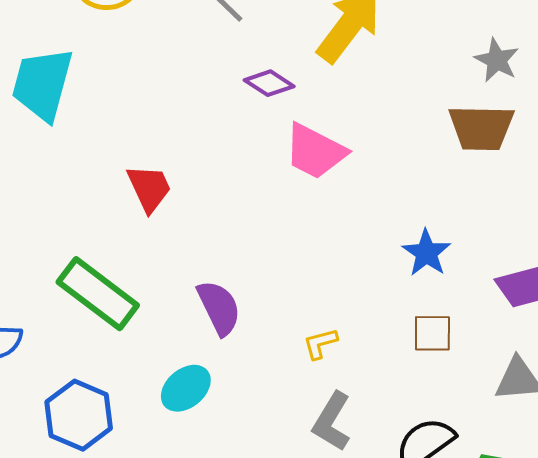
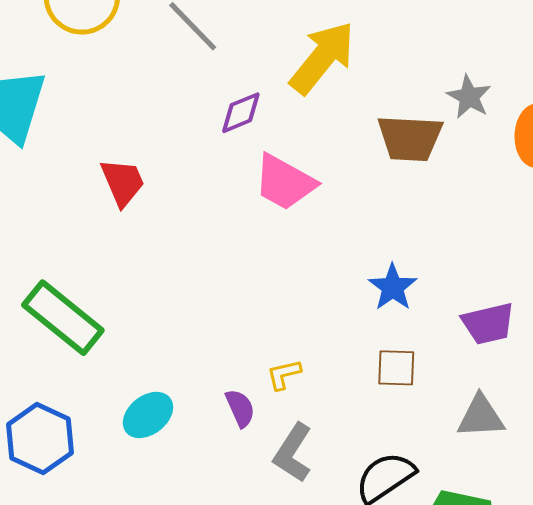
purple diamond: (269, 83) -> (241, 113), turned -57
brown trapezoid: (481, 128) -> (410, 138), moved
red trapezoid: (149, 188) -> (123, 182), moved
purple semicircle: (219, 308) -> (240, 408), moved, size x0.7

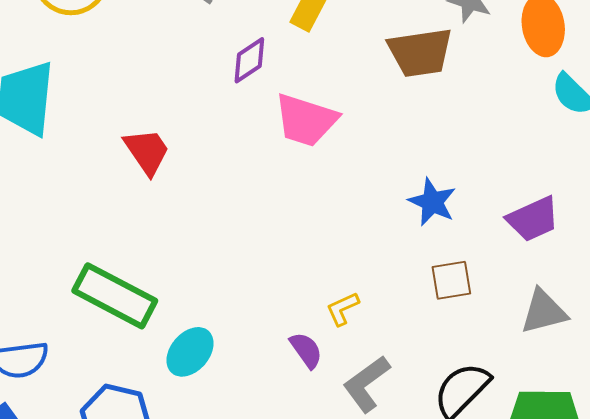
cyan ellipse: (148, 415) -> (190, 352), moved
gray L-shape: (293, 453) -> (366, 384), turned 32

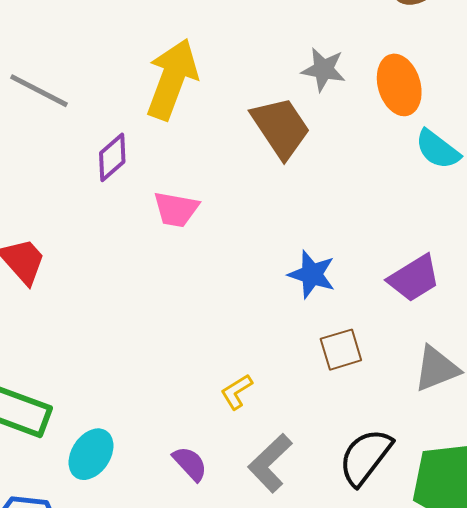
brown trapezoid: (420, 52) -> (281, 128), turned -108
pink trapezoid: (306, 120) -> (176, 209), size x0.7
purple semicircle: (306, 350) -> (190, 464), moved

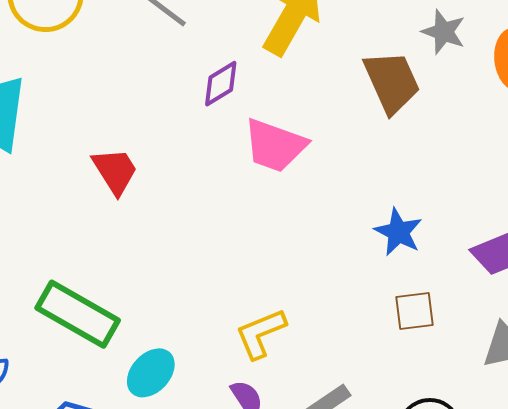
pink trapezoid: (176, 209) -> (275, 145), size x1.4
yellow L-shape: (237, 392) -> (261, 333), moved, size x1.5

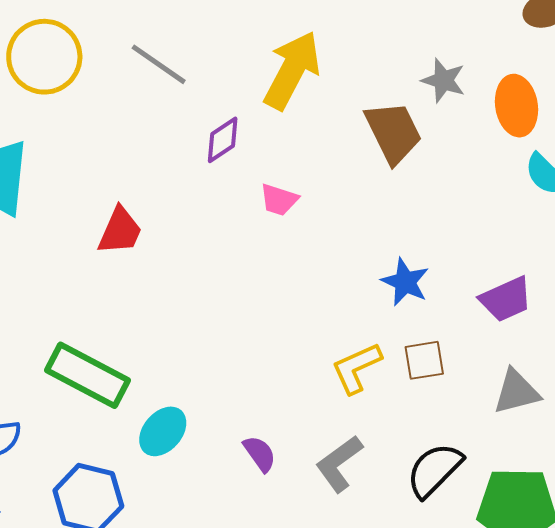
pink trapezoid: (275, 145) -> (279, 200), size x0.6
red trapezoid: (115, 171) -> (120, 231), turned 58
yellow L-shape: (261, 333) -> (356, 368), moved

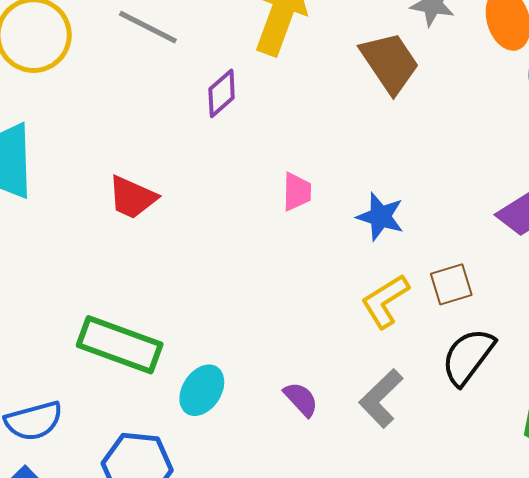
pink trapezoid: (279, 200) -> (297, 192), moved, turned -99
red trapezoid: (120, 231) -> (132, 197), turned 98
blue star: (405, 282) -> (380, 217), moved
black semicircle: (434, 470) -> (468, 357), moved

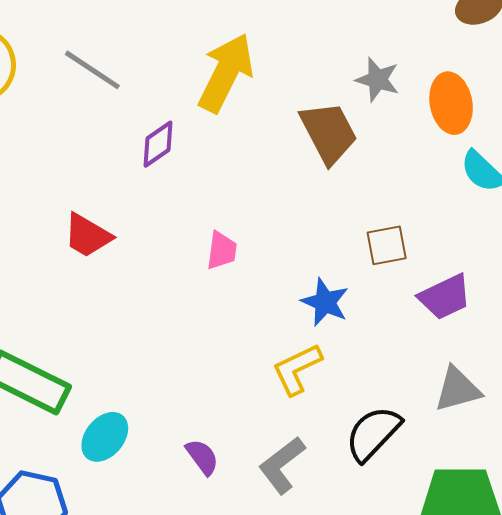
red trapezoid: (132, 197) -> (87, 236), moved
blue star: (380, 217) -> (325, 302), moved
brown square: (451, 284) -> (387, 245), moved

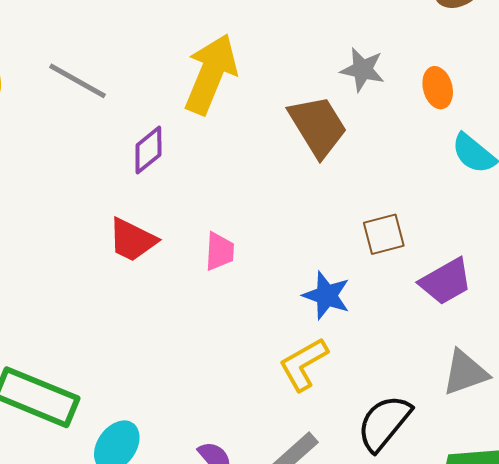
orange ellipse: (451, 103) -> (438, 88), size x0.7
red trapezoid: (87, 236) -> (132, 240), moved

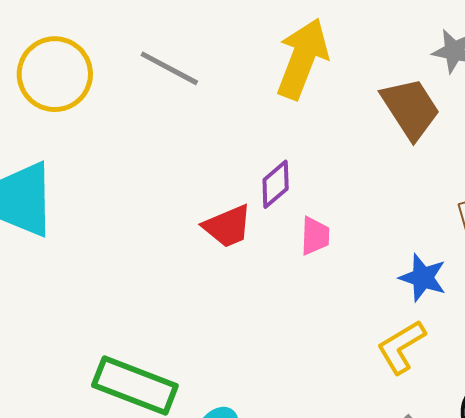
purple diamond: (148, 150) -> (276, 184), moved
red trapezoid: (132, 240) -> (227, 226), turned -48

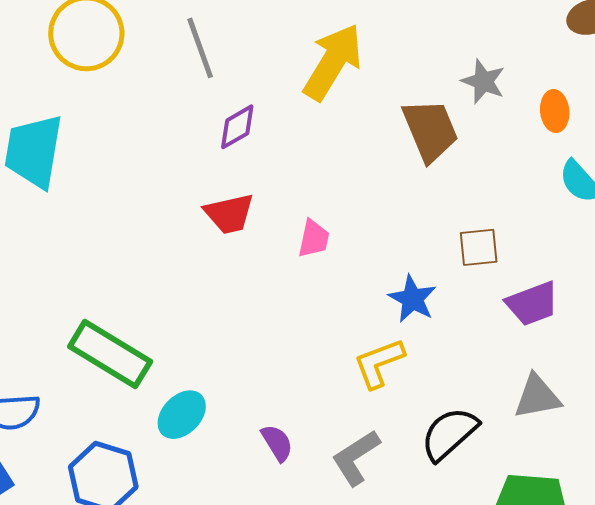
gray line: (169, 68) -> (200, 48), turned 32
purple diamond: (276, 184) -> (237, 127), moved

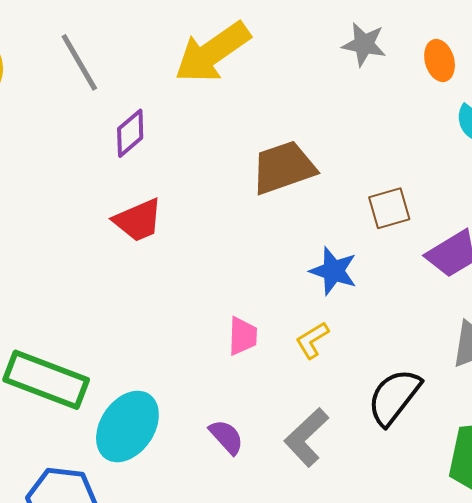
yellow arrow: (333, 62) -> (212, 52), turned -146
brown trapezoid: (430, 130) -> (283, 168), moved, turned -76
pink trapezoid: (314, 239) -> (243, 336), moved
yellow L-shape: (379, 363) -> (312, 340), size x0.7
cyan ellipse: (182, 415) -> (127, 426), size x1.4

